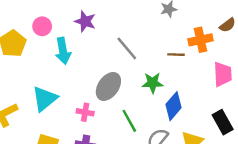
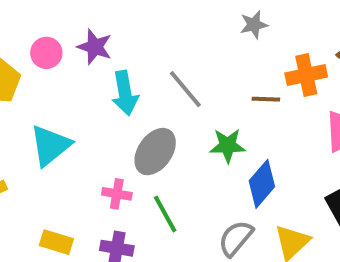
purple star: (85, 21) -> (95, 47), moved
cyan arrow: (63, 51) -> (125, 93), moved
cyan triangle: (45, 99) -> (50, 146), moved
green line: (129, 121) -> (165, 214), moved

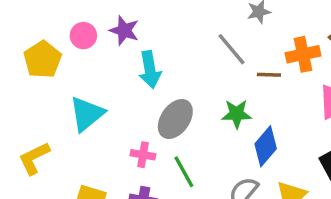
gray line: (185, 89) -> (231, 49), moved

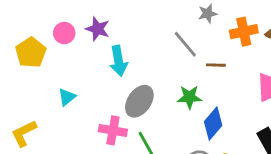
orange cross: (303, 54) -> (244, 32), moved
cyan triangle: (87, 114) -> (67, 97), size x0.6
pink cross: (143, 155) -> (113, 130), size x1.4

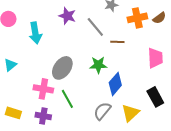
purple star: (98, 29) -> (67, 16), moved
cyan arrow: (118, 61) -> (35, 33), moved

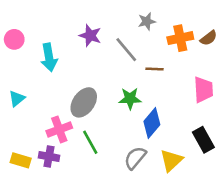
pink cross: (43, 89) -> (59, 129), turned -30
purple cross: (43, 116) -> (49, 157), moved

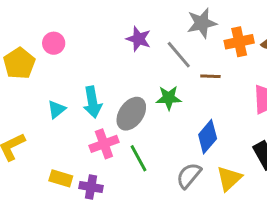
gray star: (147, 21) -> (202, 23), size x1.5
cyan arrow: (49, 57) -> (92, 102), moved
green star: (130, 99) -> (169, 98), moved
purple cross: (49, 157) -> (91, 187), moved

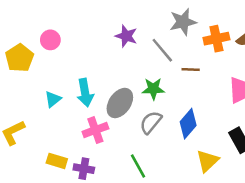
green line: (138, 158) -> (138, 166), moved
gray semicircle: (189, 176) -> (151, 122), moved

